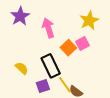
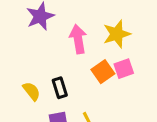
yellow star: (89, 20) -> (117, 34), moved
black rectangle: (51, 66) -> (60, 88), moved, size x0.6

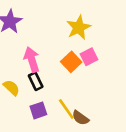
pink arrow: (78, 39) -> (32, 60), moved

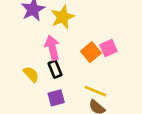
yellow star: (79, 28) -> (63, 17), moved
yellow line: (66, 109) -> (95, 91), moved, turned -35

